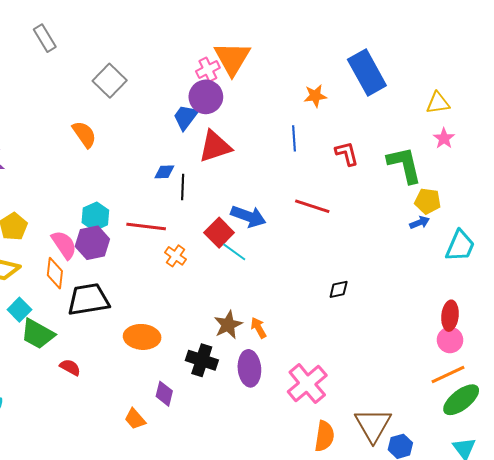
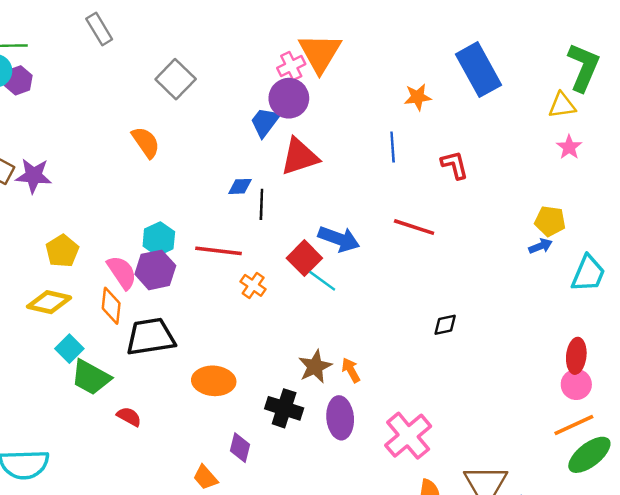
green L-shape: (404, 165) -> (583, 67), moved, turned 36

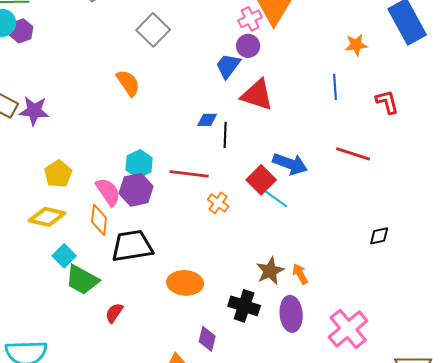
purple circle: (289, 98) -> (248, 46), size x0.7
red triangle: (300, 157) -> (257, 95), turned 36
red semicircle: (129, 417) -> (114, 313), turned -85

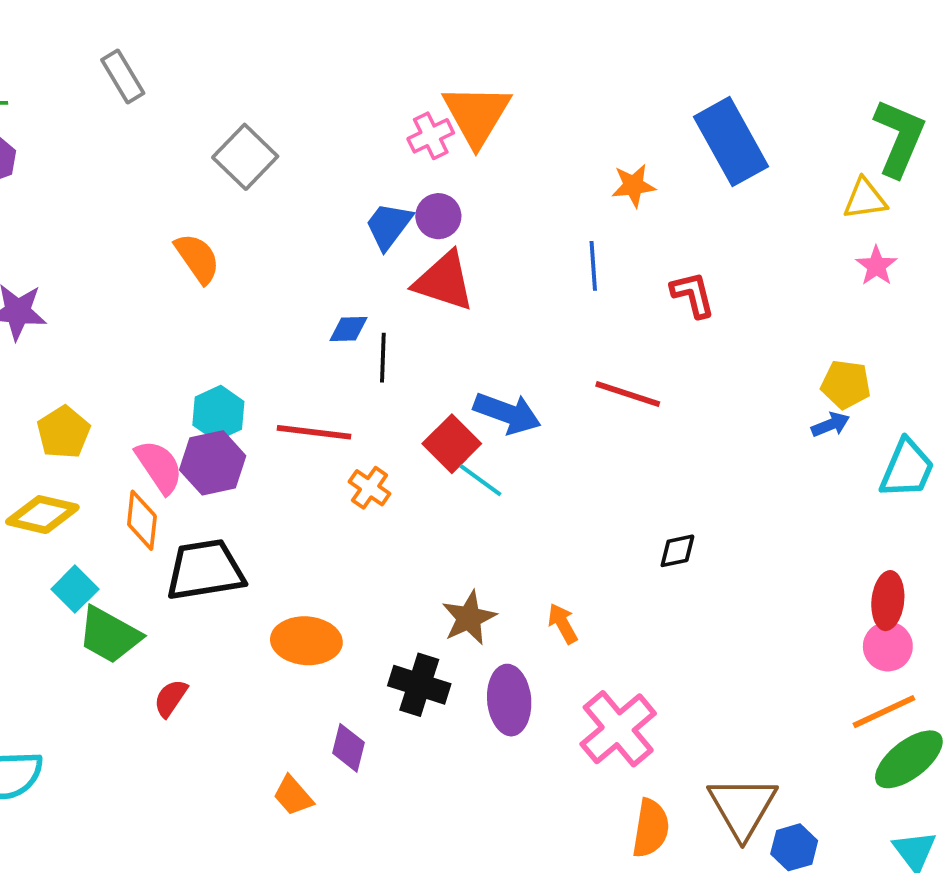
purple circle: (248, 46) -> (438, 216), moved
orange arrow: (300, 274) -> (563, 624), moved

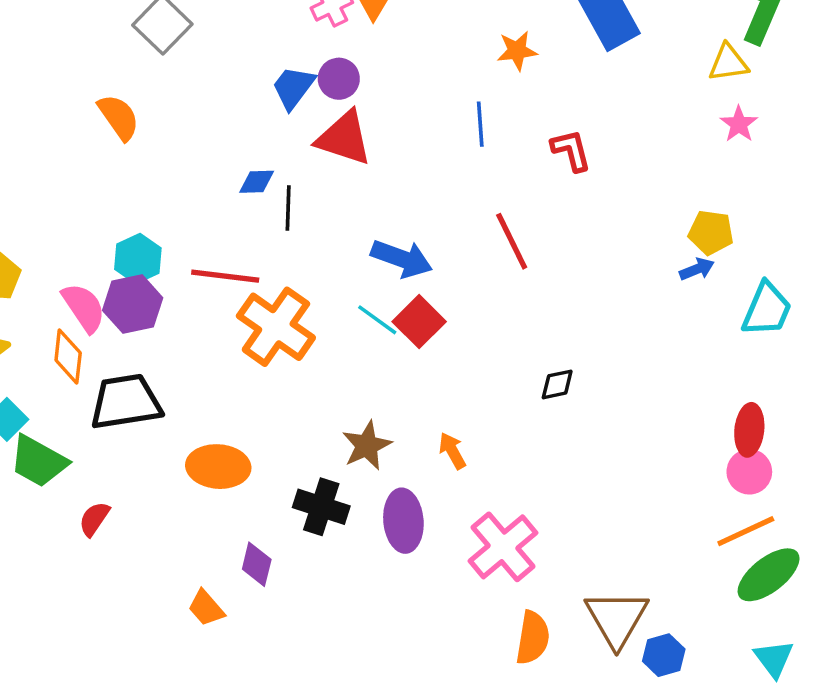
red line: (628, 394) -> (512, 241), turned 46
red square: (452, 444) -> (419, 322), moved
orange cross: (370, 488) -> (276, 327), size x2.0

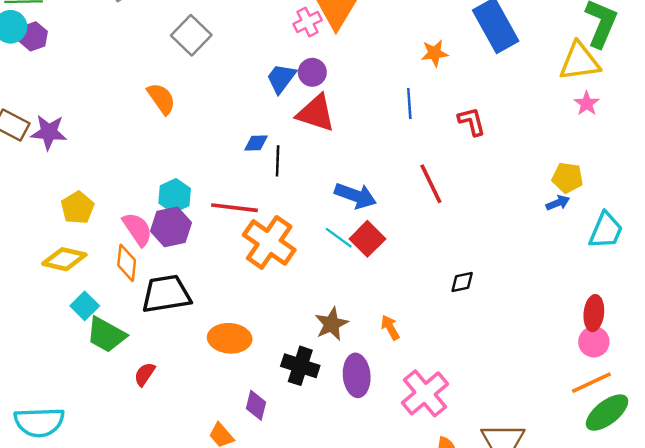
yellow triangle: (728, 63) -> (579, 62), size x1.5

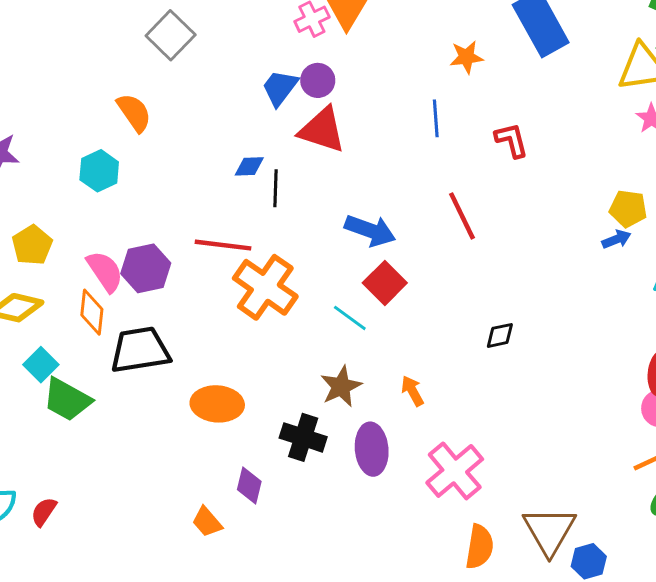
cyan hexagon: (175, 196) -> (99, 171), moved
cyan line: (339, 238) -> (350, 318), moved
red semicircle: (145, 374) -> (44, 512), moved

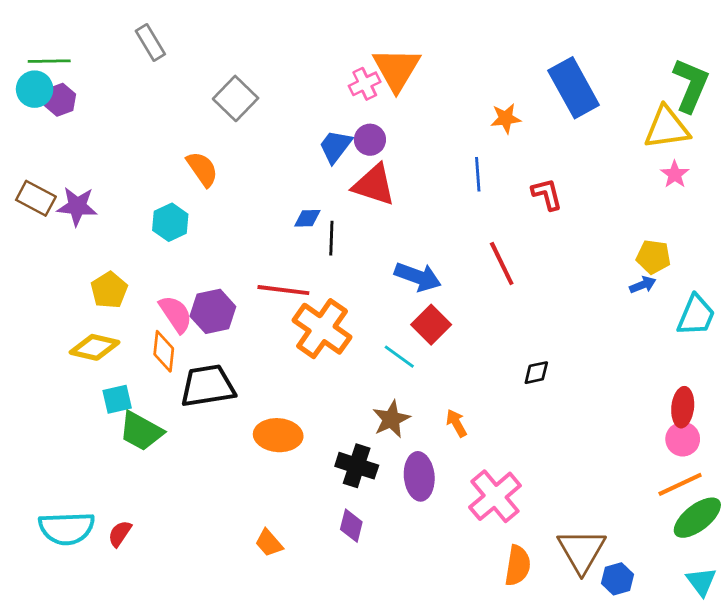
cyan square: (41, 365) -> (117, 399), turned 32
purple diamond: (249, 486) -> (351, 526), moved

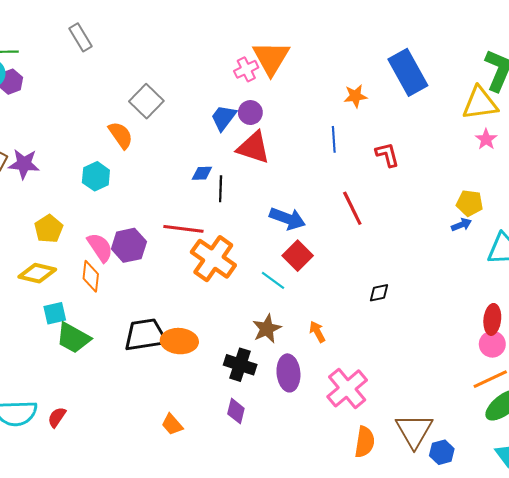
gray square: (236, 98) -> (146, 101), moved
black trapezoid: (208, 386) -> (145, 335), moved

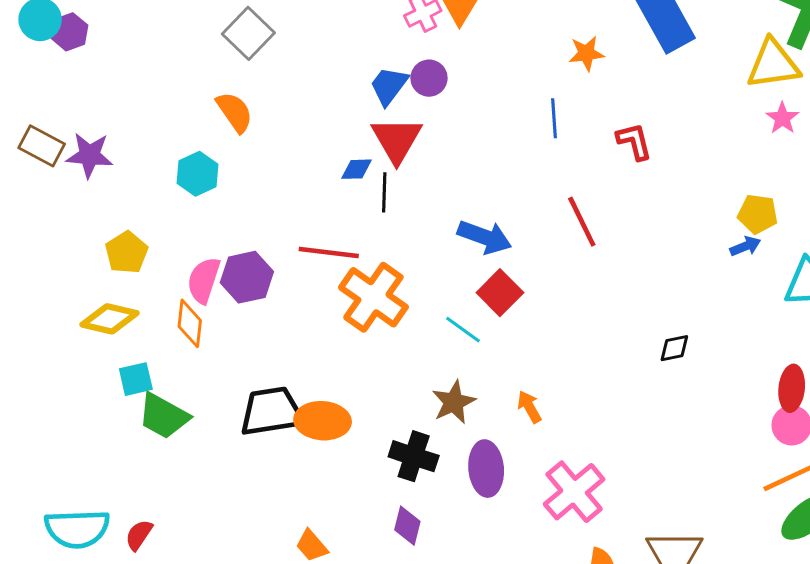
gray square: (146, 101) -> (248, 33), moved
red triangle: (253, 148) -> (397, 140), moved, turned 42
pink semicircle: (100, 247) -> (204, 280), turned -128
black diamond: (379, 293) -> (674, 348), moved

